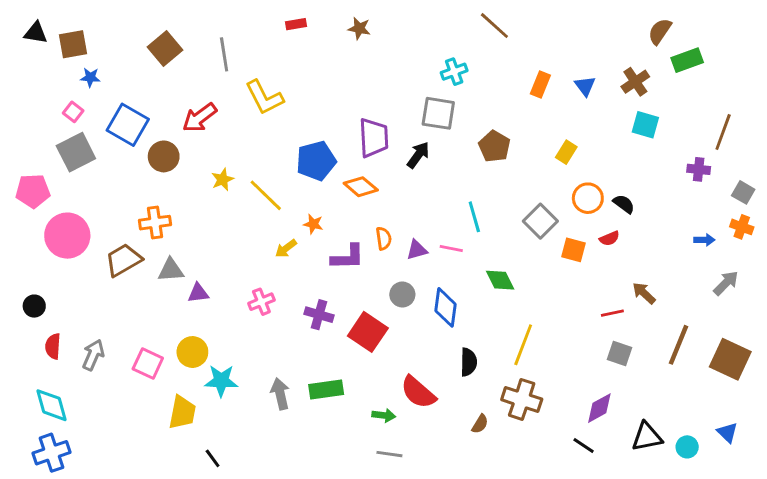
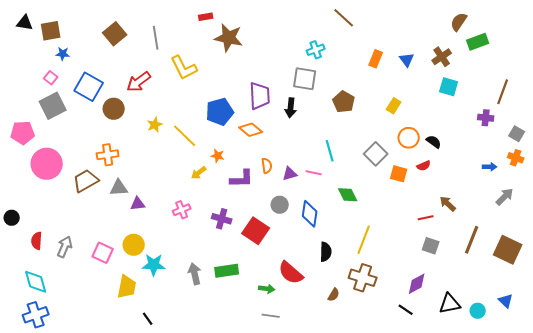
brown star: (359, 28) -> (229, 38), moved, size x1.8
black arrow: (418, 155) -> (291, 108), turned 150
black circle: (34, 306) -> (12, 218), moved

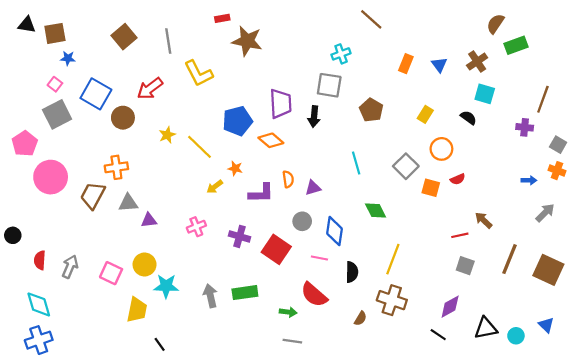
pink pentagon: (23, 133) -> (25, 144), turned -30
black semicircle: (434, 142) -> (468, 118), moved
pink line: (314, 173) -> (319, 258), moved
brown trapezoid: (86, 181) -> (93, 195), turned -32

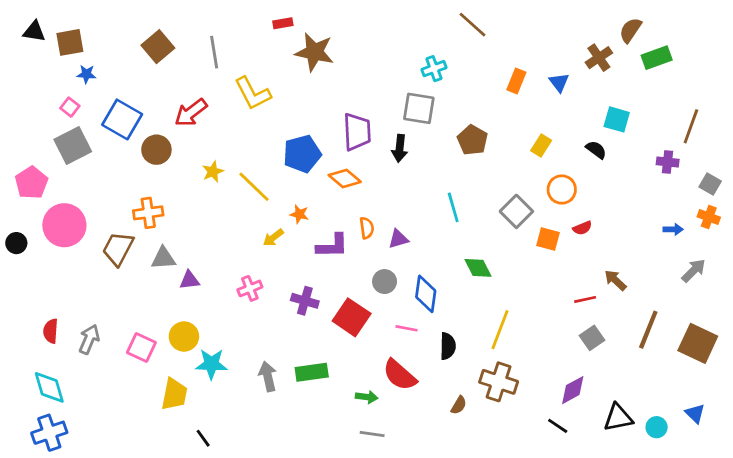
brown cross: (477, 61) -> (599, 58), moved
black circle: (13, 235) -> (16, 243), moved
gray square: (465, 266) -> (592, 338), turned 36

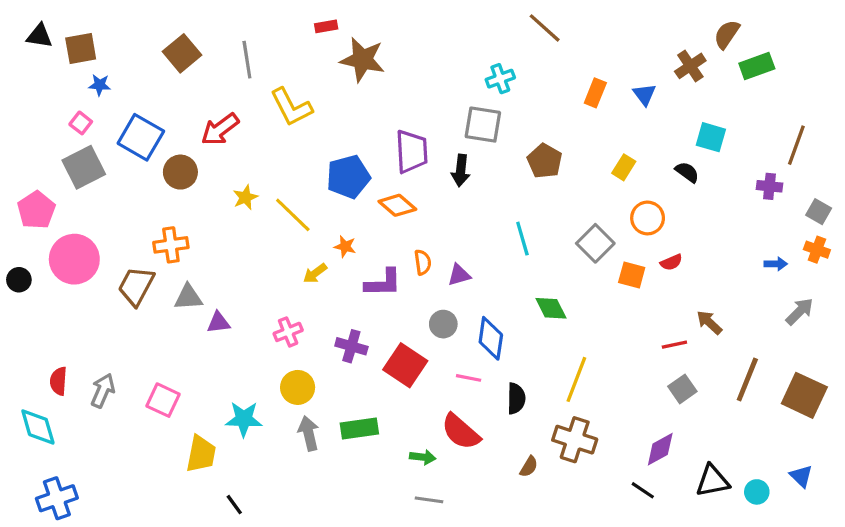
yellow circle: (184, 337) -> (298, 387), moved
cyan diamond: (49, 387) -> (38, 427), moved

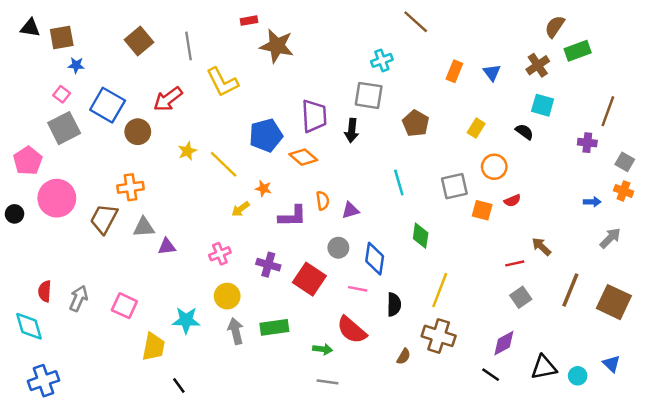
brown cross: (690, 66) -> (538, 65), moved
gray square: (595, 243) -> (454, 186), turned 32
green diamond: (551, 308) -> (421, 236), turned 35

